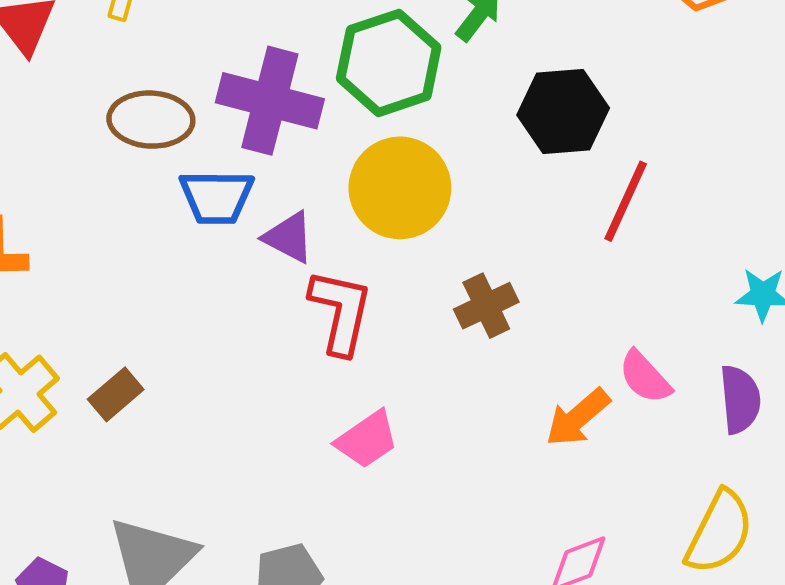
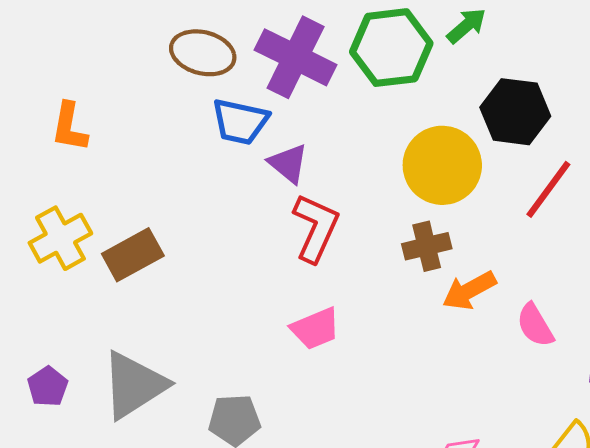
yellow circle: (400, 188) -> (442, 165), moved
brown rectangle: (116, 394) -> (133, 255), size x1.4
orange arrow: (578, 418) -> (469, 291), moved

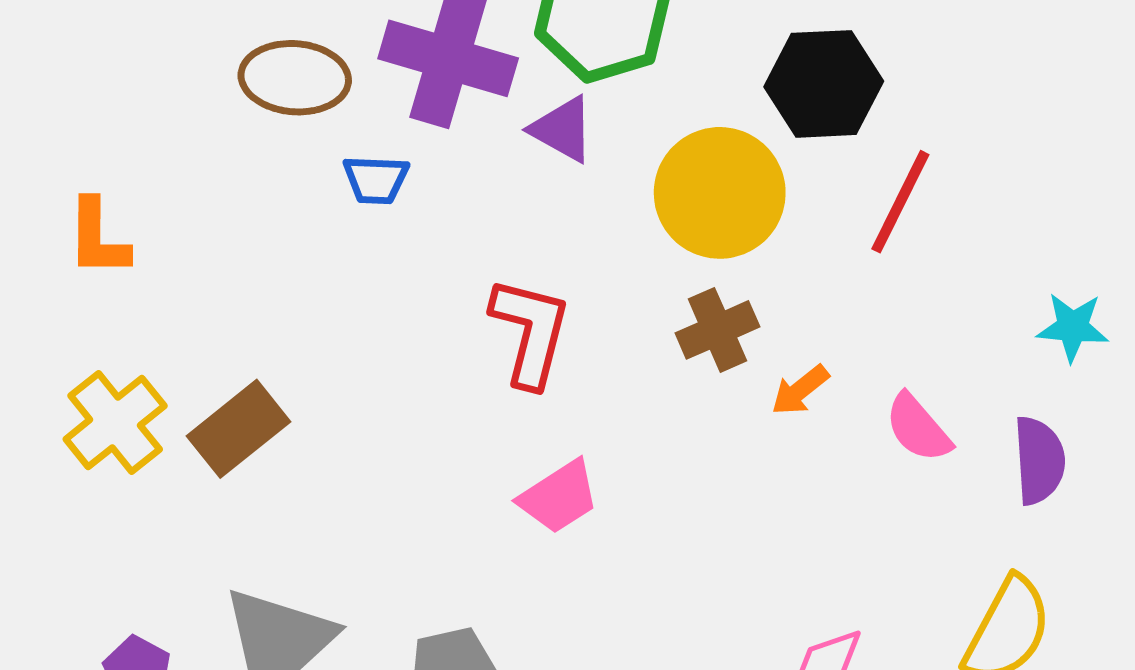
blue trapezoid: (240, 122) -> (376, 180), size x0.7
purple triangle: (288, 163) -> (562, 129), moved
orange arrow: (469, 291) -> (800, 390), size x0.7

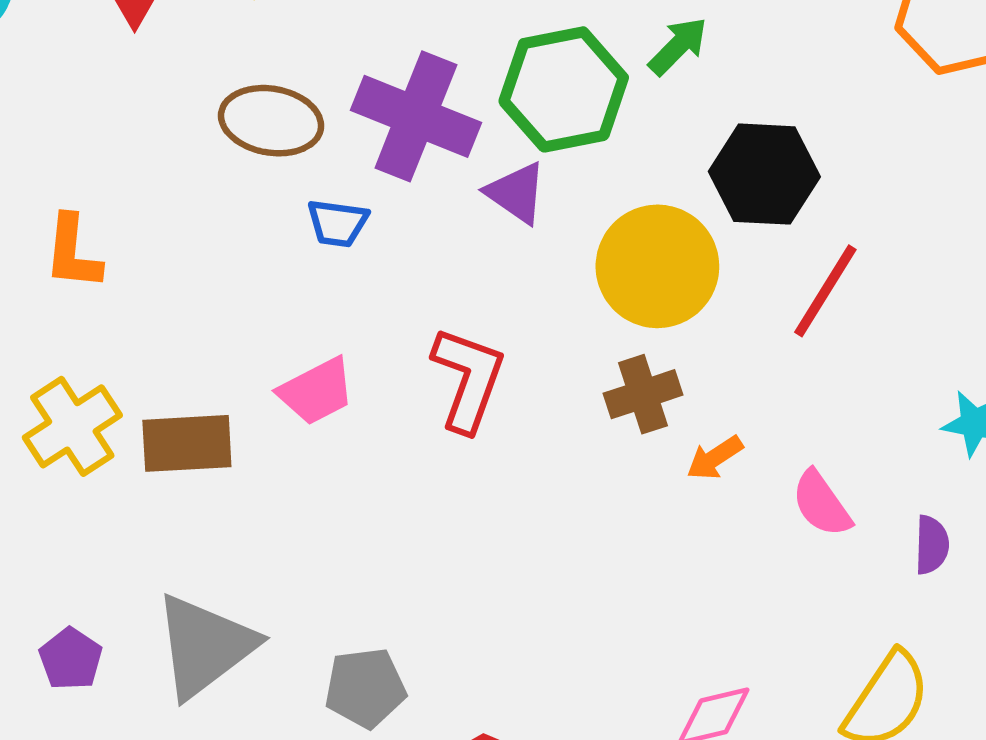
brown rectangle: (238, 429) -> (187, 443), turned 30
purple semicircle: (1039, 460) -> (932, 545), size x0.7
pink trapezoid: (559, 497) -> (316, 391), moved

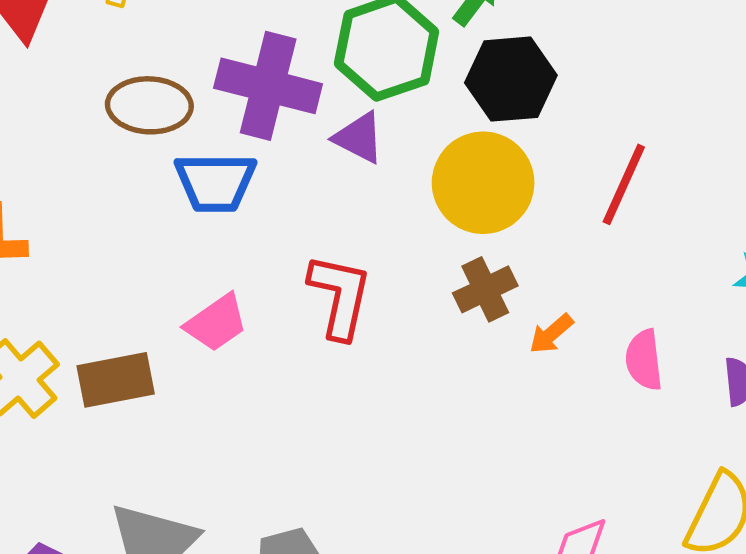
black hexagon: (764, 174) -> (511, 79), moved
blue trapezoid: (338, 223) -> (215, 182), size x1.6
pink semicircle: (821, 504) -> (644, 360), turned 36

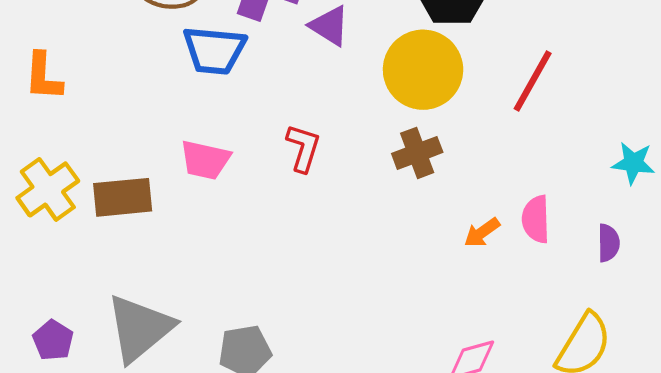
red L-shape: (340, 296) -> (303, 148), size x0.7
pink trapezoid: (216, 323) -> (205, 160), turned 42
orange arrow: (551, 334) -> (482, 233), moved

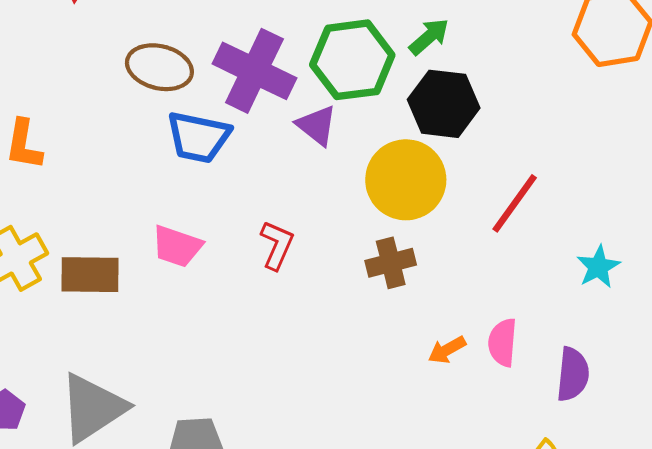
cyan star: (633, 163) -> (598, 267), moved, turned 30
purple semicircle: (608, 243) -> (573, 374), size x1.4

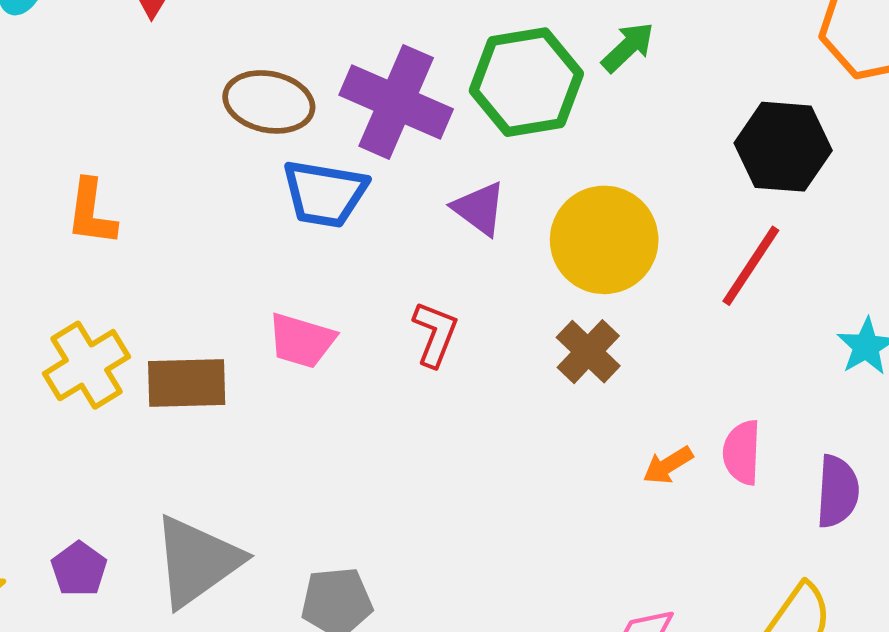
black hexagon: (444, 104) -> (783, 147), moved
purple triangle: (317, 125) -> (479, 209), moved
brown cross: (391, 263) -> (588, 352), turned -30

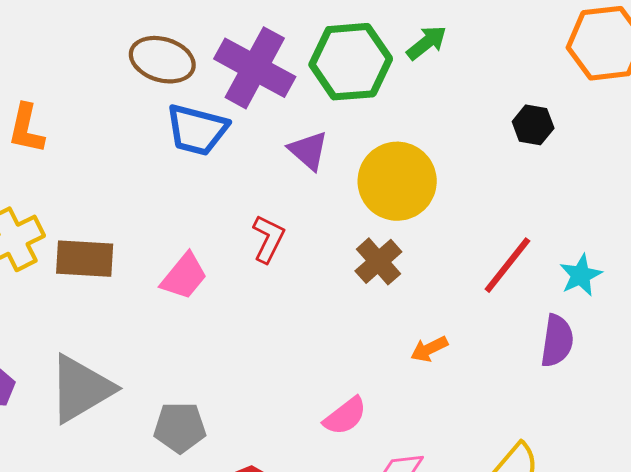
black hexagon: (783, 147) -> (533, 125), size x0.6
red line: (751, 266) -> (507, 265), moved
pink trapezoid: (302, 341) -> (184, 276), moved, turned -72
pink semicircle: (742, 452) -> (345, 416), moved, turned -135
purple semicircle: (838, 491) -> (557, 341), moved

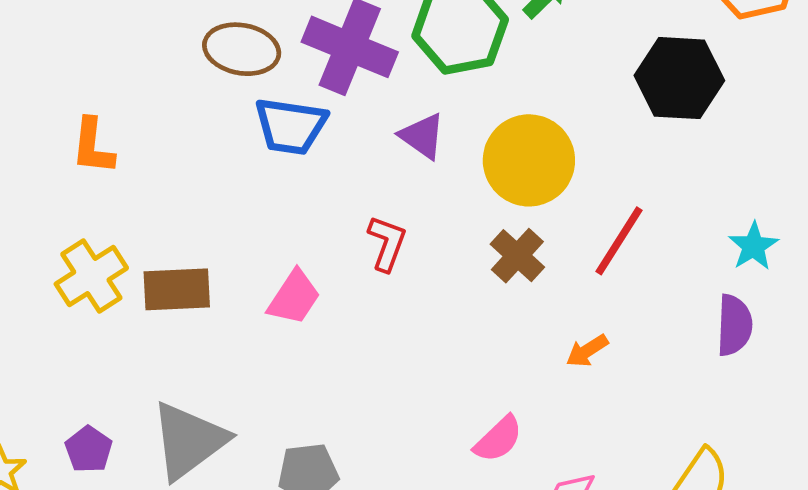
black hexagon: (533, 125) -> (679, 78), size x1.8
red line: (507, 265) -> (619, 241), moved

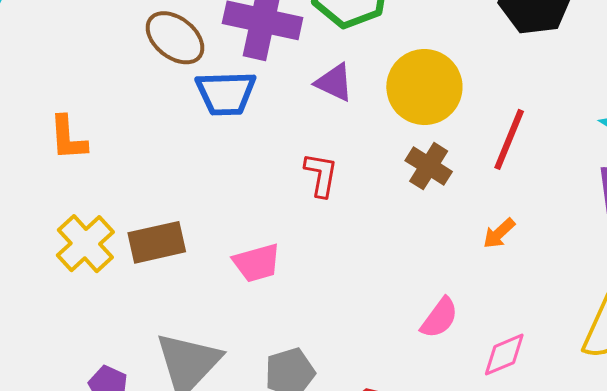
brown ellipse: (242, 49) -> (175, 38), turned 38
pink trapezoid: (294, 297) -> (257, 263), moved, turned 51

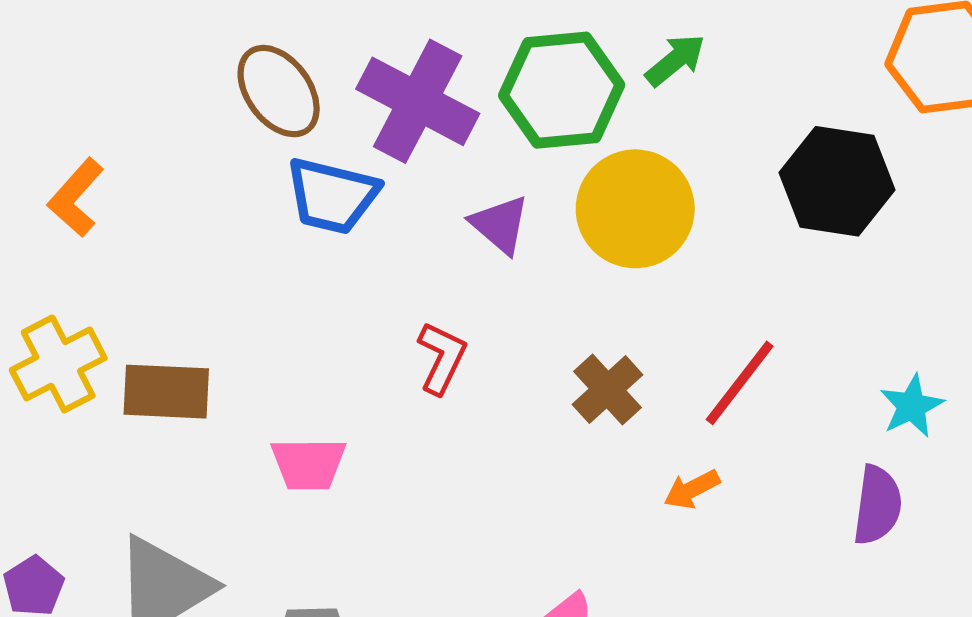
yellow circle: (424, 87) -> (635, 209), moved
orange L-shape: (68, 138) -> (76, 198), turned 30
orange arrow: (499, 233) -> (692, 489), moved

